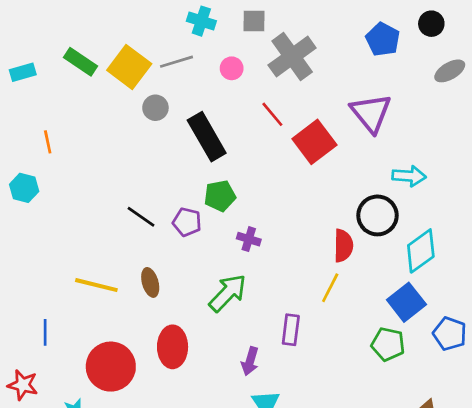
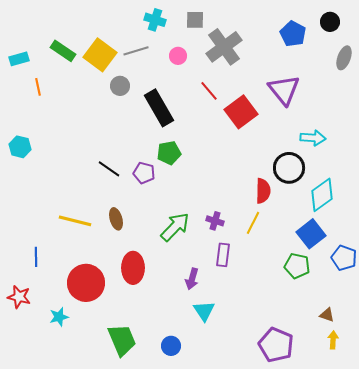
gray ellipse: (450, 71) -> (344, 58), turned -40
orange line: (48, 142) -> (38, 87), moved
purple cross: (249, 239) -> (215, 221), moved

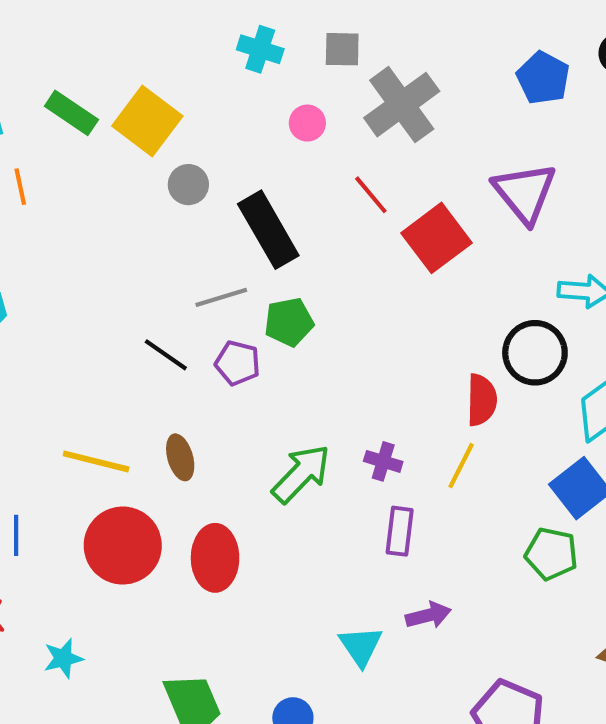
gray line: (136, 51) -> (221, 297), moved
purple arrow: (192, 279) -> (428, 615), moved, turned -120
red circle: (86, 283) -> (123, 546), moved

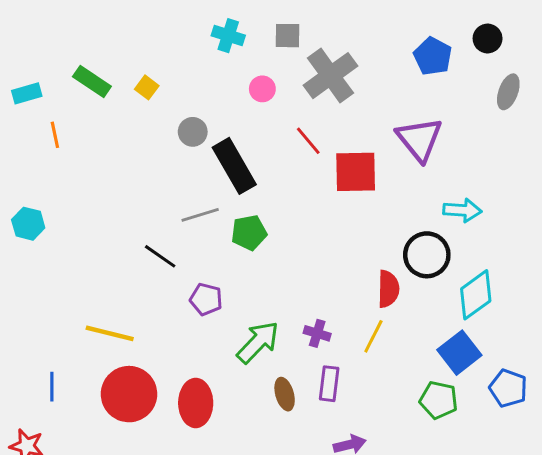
yellow square: (147, 121) -> (147, 87), size x0.5
gray circle: (188, 185) -> (193, 132), moved
red square: (437, 238) -> (356, 172), turned 36
purple pentagon: (238, 363) -> (206, 299), moved
brown ellipse: (180, 457) -> (285, 394), moved

